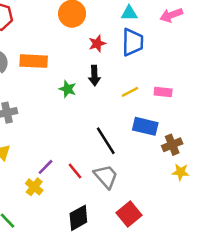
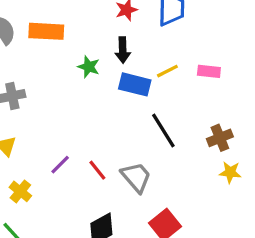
blue rectangle: (145, 126) -> (135, 84), moved
black line: (106, 141) -> (163, 130), moved
yellow cross: (34, 187) -> (20, 191), moved

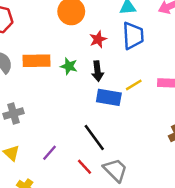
green star: (89, 67) -> (69, 66), moved
black line: (163, 130) -> (94, 137), moved
purple line: (60, 165) -> (50, 153), moved

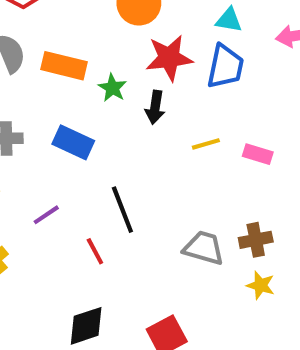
red star: (98, 39) -> (169, 58), size x1.6
blue rectangle: (109, 97) -> (73, 142), moved
gray trapezoid: (115, 170) -> (204, 248), moved, turned -44

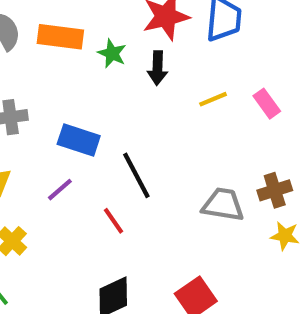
blue rectangle: (73, 142) -> (79, 140), moved
pink rectangle: (258, 154) -> (267, 104), turned 44

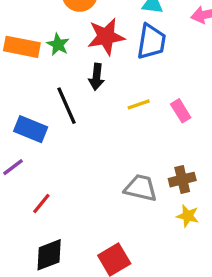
green star: (112, 53) -> (58, 45), moved
black line: (136, 175) -> (67, 106), moved
red line: (113, 221) -> (41, 204), moved, turned 70

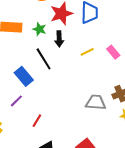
green star: (58, 45) -> (39, 29), moved
blue rectangle: (31, 129) -> (24, 76), turned 36

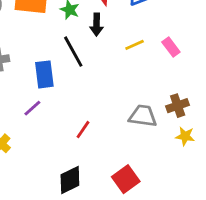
blue rectangle: (24, 76) -> (44, 74), turned 30
red line: (37, 121) -> (83, 130), moved

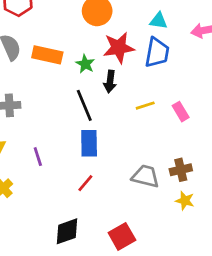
blue rectangle: (44, 74) -> (89, 143), moved
purple line: (32, 108) -> (38, 157), turned -72

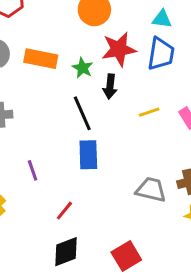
red line: (85, 183) -> (64, 211), moved

